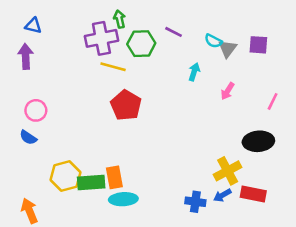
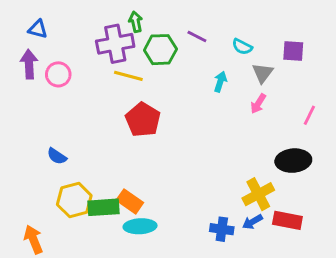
gray triangle: (228, 49) -> (263, 73), moved
pink circle: (36, 110) -> (58, 74), moved
blue semicircle: (28, 137) -> (57, 156), moved
orange rectangle: (114, 177) -> (130, 201), turned -45

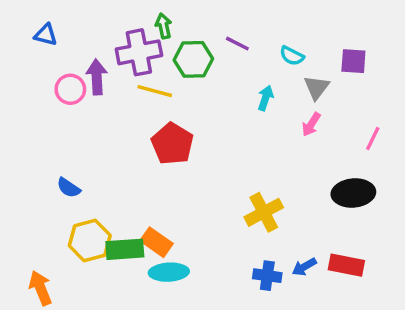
purple arrow: (29, 64) -> (97, 77), moved
yellow cross: (258, 194) -> (264, 212), moved

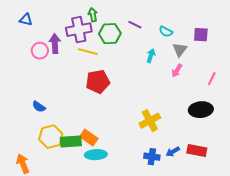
red pentagon: (172, 144) -> (98, 82), turned 30

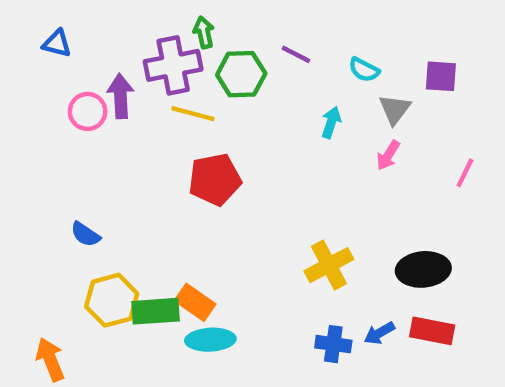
black ellipse: (201, 110) -> (423, 269), moved

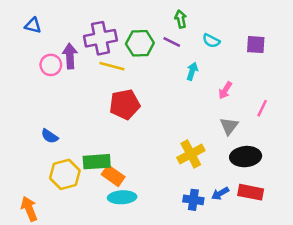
green arrow: (204, 32) -> (181, 19), moved
purple line: (296, 54) -> (172, 42), moved
gray triangle: (395, 109) -> (229, 126), moved
pink line: (465, 173) -> (262, 108), moved
green rectangle: (156, 311) -> (97, 162), moved

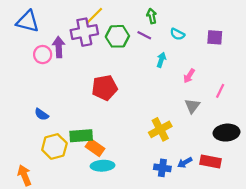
blue triangle: (33, 25) -> (28, 21), size x1.6
yellow line: (112, 66) -> (94, 16), moved, turned -60
black ellipse: (246, 157) -> (227, 133), moved

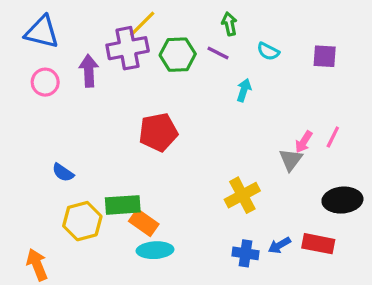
pink circle: (43, 55) -> (45, 82), moved
pink arrow: (189, 76) -> (304, 142), moved

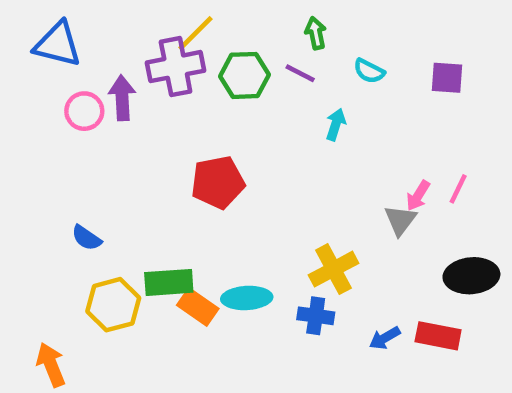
pink circle: (45, 82) -> (84, 111), moved
cyan ellipse: (155, 250) -> (247, 298), moved
blue cross: (246, 253) -> (316, 316), moved

